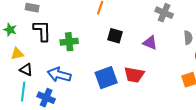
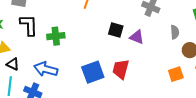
black square: (115, 36) -> (116, 30), moved
red trapezoid: (134, 75) -> (121, 69), turned 95

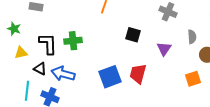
black L-shape: (29, 25) -> (48, 44), moved
purple triangle: (137, 37) -> (164, 49), moved, turned 42
black triangle: (13, 64) -> (40, 69), moved

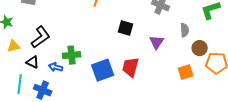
green cross: (73, 41) -> (72, 55), moved
black L-shape: (48, 44) -> (41, 37), turned 55
blue arrow: (63, 74) -> (56, 67), size x0.6

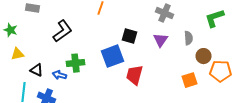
black L-shape: (41, 37) -> (62, 31), moved
purple triangle: (157, 42) -> (160, 40), moved
blue square: (103, 70) -> (112, 56), moved

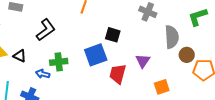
gray semicircle: (188, 38) -> (172, 37), size x1.6
purple triangle: (160, 40) -> (143, 61), moved
black triangle: (36, 70) -> (20, 56), moved
orange square: (190, 80) -> (162, 87), moved

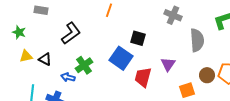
blue square: (96, 55) -> (121, 58), turned -35
brown circle: (187, 55) -> (207, 75), moved
green cross: (59, 62) -> (84, 65), turned -30

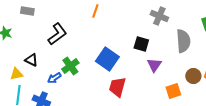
black square: (138, 38) -> (141, 44), moved
yellow triangle: (26, 56) -> (16, 74), moved
blue arrow: (68, 77) -> (54, 78), turned -48
red trapezoid: (143, 77) -> (117, 87), moved

